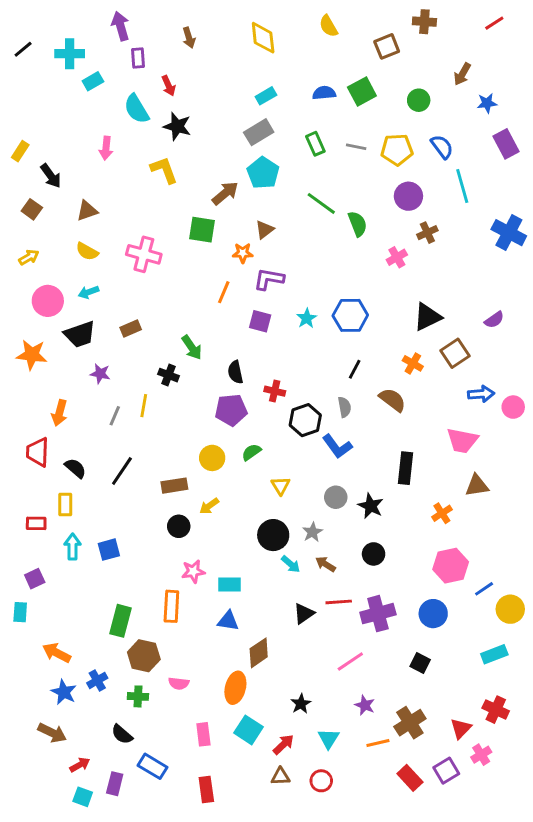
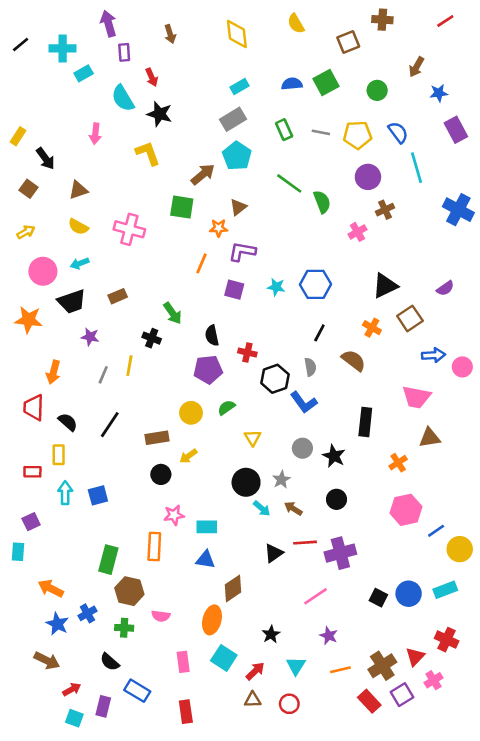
cyan star: (307, 318) -> (276, 287), turned -30
blue circle: (433, 614) -> (409, 594), moved
brown cross: (410, 723) -> (382, 666), moved

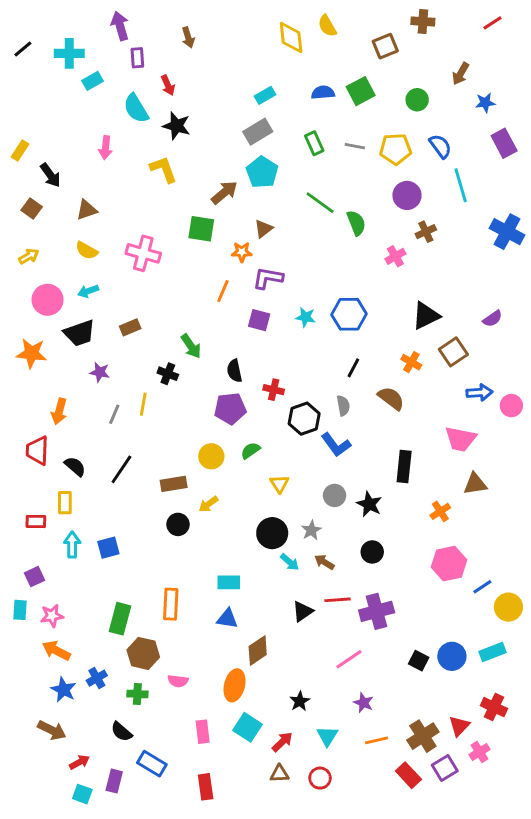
yellow diamond: (237, 34) -> (291, 37), moved
pink star: (174, 515) -> (52, 616), moved

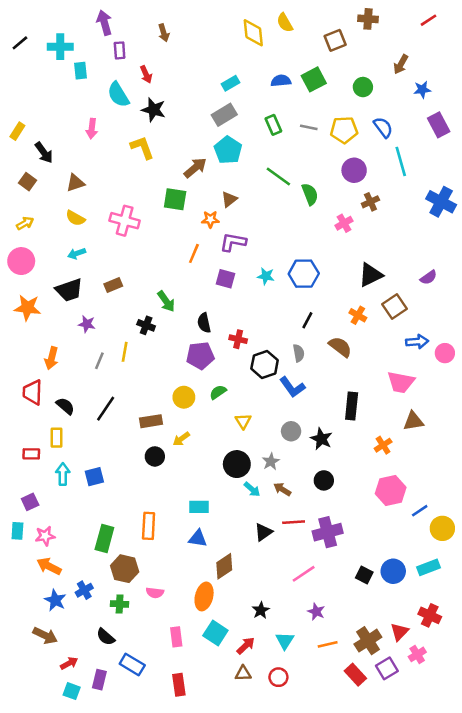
cyan rectangle: (92, 81) -> (80, 71), turned -66
pink circle: (48, 300) -> (21, 261), moved

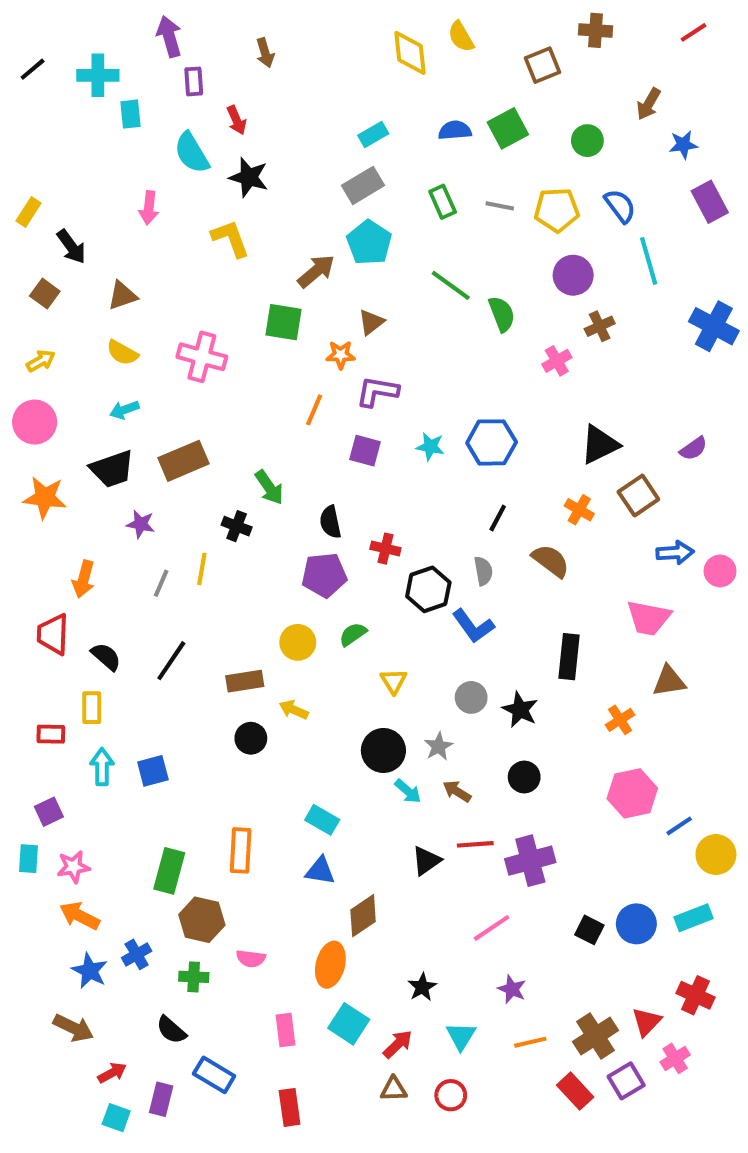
brown rectangle: (113, 285) -> (184, 461), size x1.6
yellow arrow: (181, 439) -> (294, 710), turned 60
cyan rectangle: (199, 507) -> (322, 820), turned 30

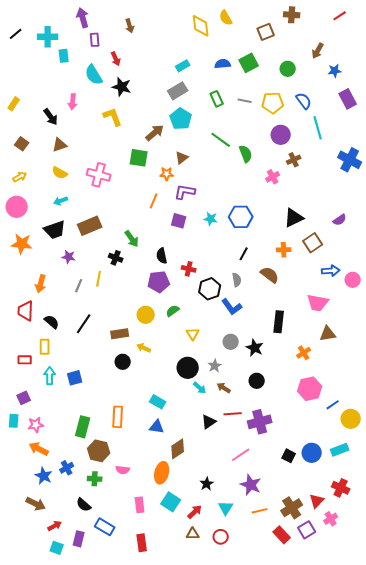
black arrow: (71, 247) -> (51, 117), moved
orange cross: (579, 510) -> (284, 250), turned -32
purple star: (512, 989) -> (251, 485), size x1.5

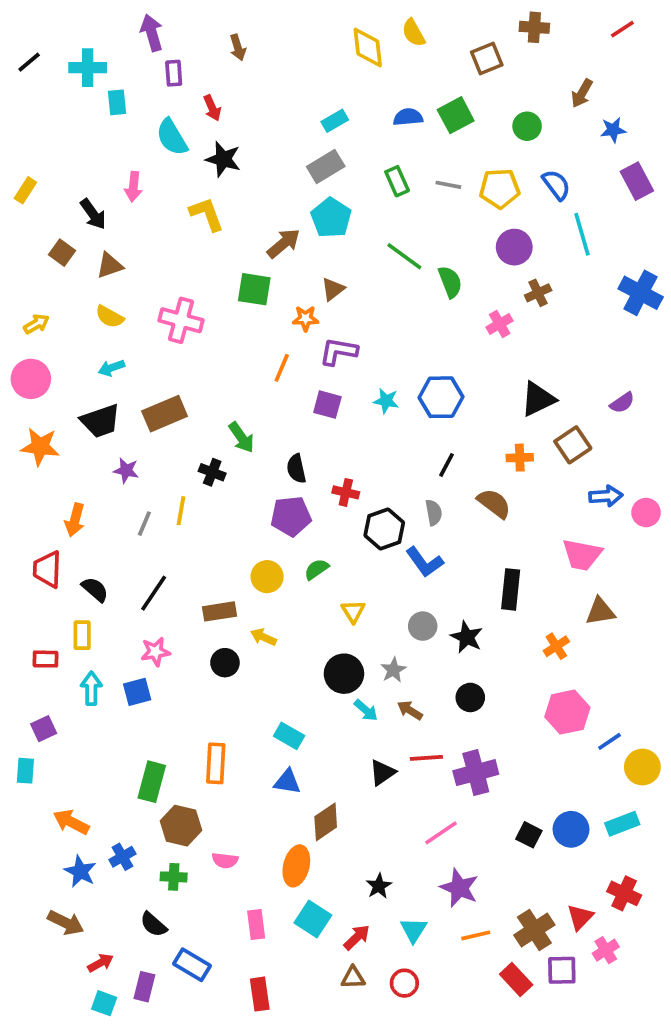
brown square: (22, 144) -> (62, 253), moved
pink star: (36, 425) -> (155, 652), moved
purple square: (307, 530) -> (562, 970), turned 30

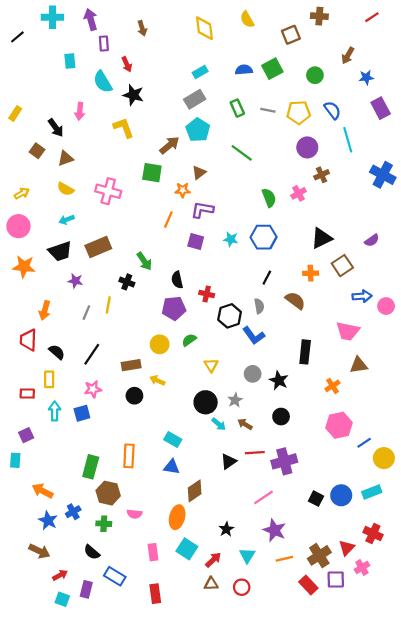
yellow diamond: (368, 47) -> (204, 28), moved
cyan cross: (88, 68) -> (52, 17), moved
green semicircle: (450, 282) -> (269, 198), moved

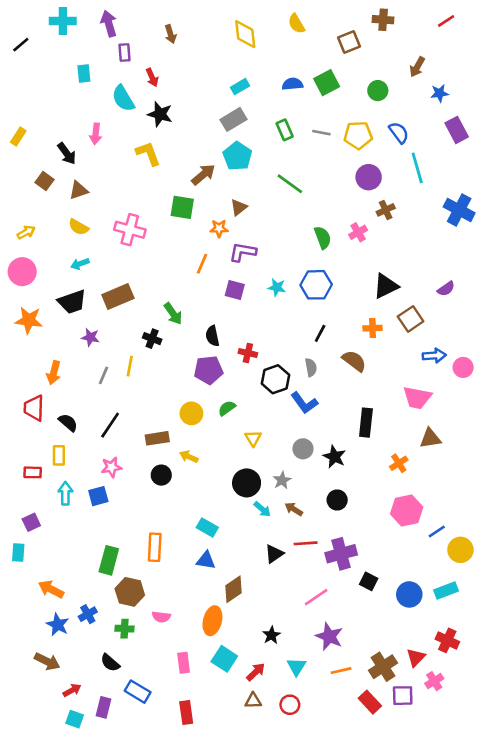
black square: (316, 499) -> (369, 581), moved

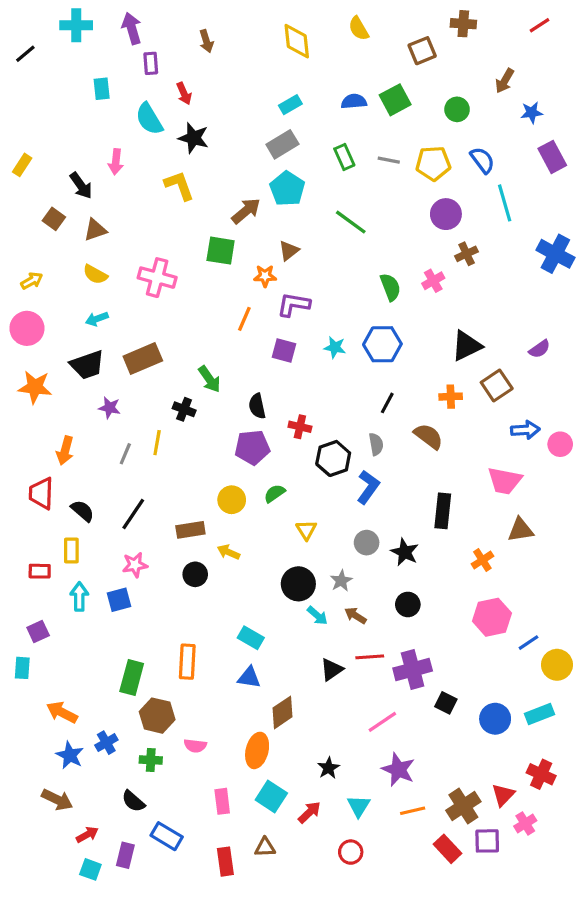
blue L-shape: (304, 403) -> (368, 487), turned -108
brown triangle: (253, 701) -> (265, 847), moved

